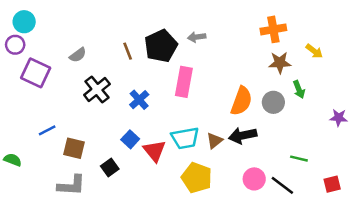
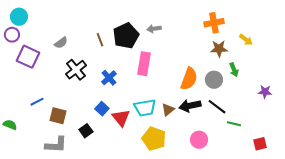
black line: (282, 185) -> (217, 107), moved

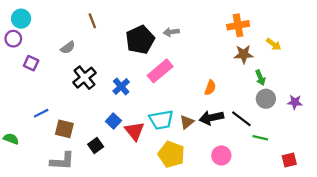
brown line: (100, 40) -> (92, 21), moved
purple square: (28, 57) -> (31, 63), size x0.6
pink rectangle: (144, 64) -> (160, 71), turned 40
orange semicircle: (189, 79) -> (210, 88), size x0.6
gray circle: (214, 80) -> (266, 99), moved

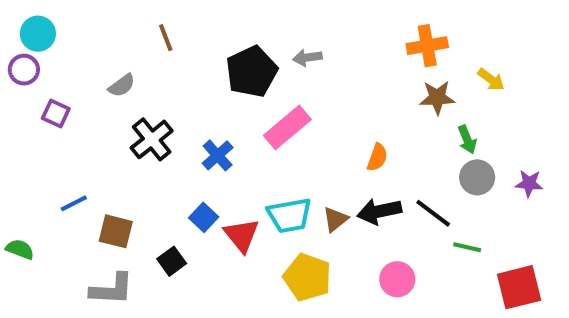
red square: (289, 160) -> (519, 287), size x1.6

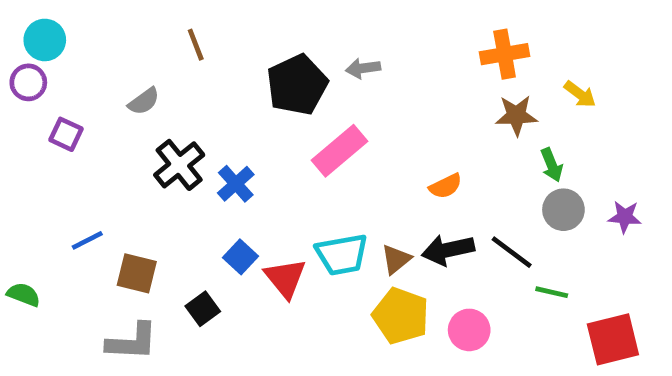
blue cross: (218, 155) -> (236, 184), moved
orange semicircle: (377, 157) -> (446, 186), turned 44
yellow pentagon: (307, 277) -> (401, 316), moved

